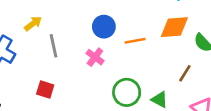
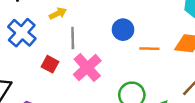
pink cross: (95, 57) -> (87, 68), moved, size x1.6
red square: (45, 90) -> (50, 64), moved

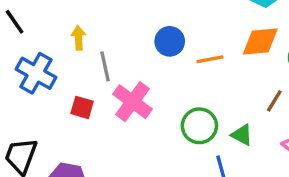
yellow arrow: (58, 14) -> (79, 38), turned -56

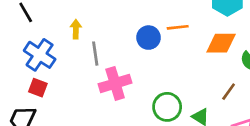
orange line: (210, 59) -> (178, 27), moved
pink cross: (133, 102) -> (115, 83), turned 32
red square: (82, 107) -> (38, 88), moved

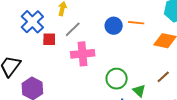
gray line: (95, 54) -> (73, 29), turned 42
red square: (38, 88) -> (49, 39), moved, turned -32

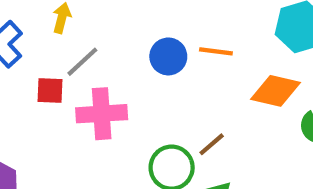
red square: (49, 39) -> (50, 90), moved
brown line: (163, 77) -> (212, 144), moved

